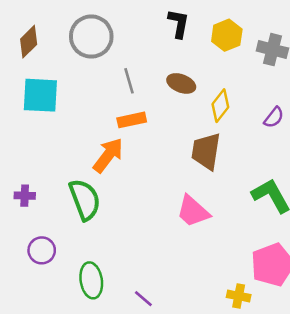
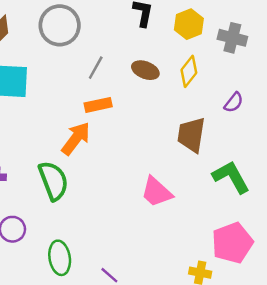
gray line: (129, 81) -> (96, 68), turned 45
yellow diamond: (220, 106) -> (189, 71), moved
brown trapezoid: (206, 151) -> (191, 135), moved

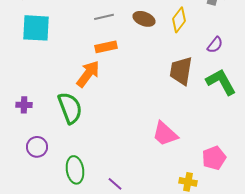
gray line: (96, 68) -> (104, 17), turned 48
green L-shape: (231, 177) -> (221, 82), moved
pink trapezoid: (157, 192) -> (165, 134), moved
pink pentagon: (232, 243) -> (214, 158), size x0.7

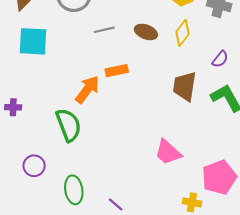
orange rectangle: (106, 47) -> (117, 71), moved
purple cross: (24, 105) -> (13, 107), moved
pink pentagon: (214, 158) -> (219, 177), size x1.4

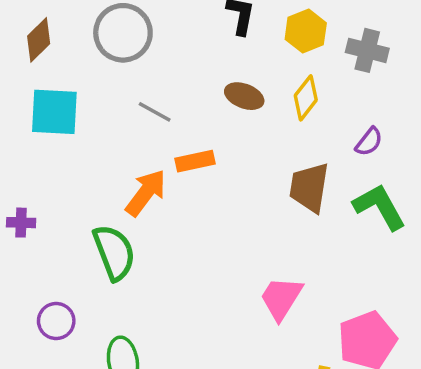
gray line: (104, 30) -> (155, 112), moved, turned 42
pink trapezoid: (168, 152) -> (281, 298), turned 80

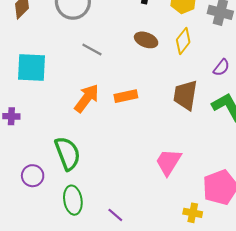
cyan square: (54, 112) -> (32, 68), moved
orange rectangle: (195, 161) -> (126, 96), moved
green semicircle: (114, 252) -> (68, 153), moved

